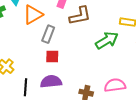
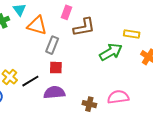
orange triangle: (33, 15) -> (37, 25), turned 45
black line: (25, 87) -> (30, 81), moved, turned 54

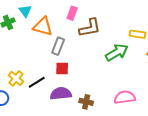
brown cross: (89, 104) -> (86, 102), moved

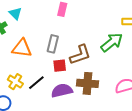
orange triangle: (43, 27) -> (22, 48), moved
brown L-shape: (90, 28) -> (80, 55), moved
brown cross: (86, 102) -> (87, 83), moved, size x1.5

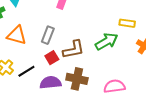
red square: (60, 66) -> (52, 58), turned -32

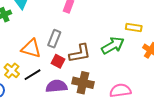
orange triangle: (17, 35) -> (31, 48), moved
red square: (52, 58) -> (58, 61), turned -32

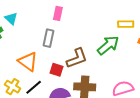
gray rectangle: (54, 39) -> (48, 38), moved
orange triangle: (31, 48) -> (28, 62), turned 30

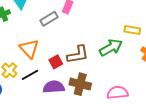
gray rectangle: (48, 38) -> (49, 19), moved, turned 36
red square: (57, 70) -> (56, 62), turned 32

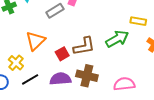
orange triangle: (29, 49) -> (35, 41), turned 30
black line: (30, 75) -> (30, 79), moved

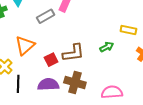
green arrow: (117, 39) -> (107, 47), size x0.6
black line: (30, 79) -> (18, 84), turned -60

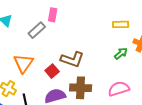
green arrow: (107, 47) -> (121, 53), moved
brown L-shape: (73, 53) -> (72, 59), turned 40

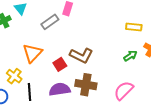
pink semicircle: (119, 89) -> (124, 91), turned -35

